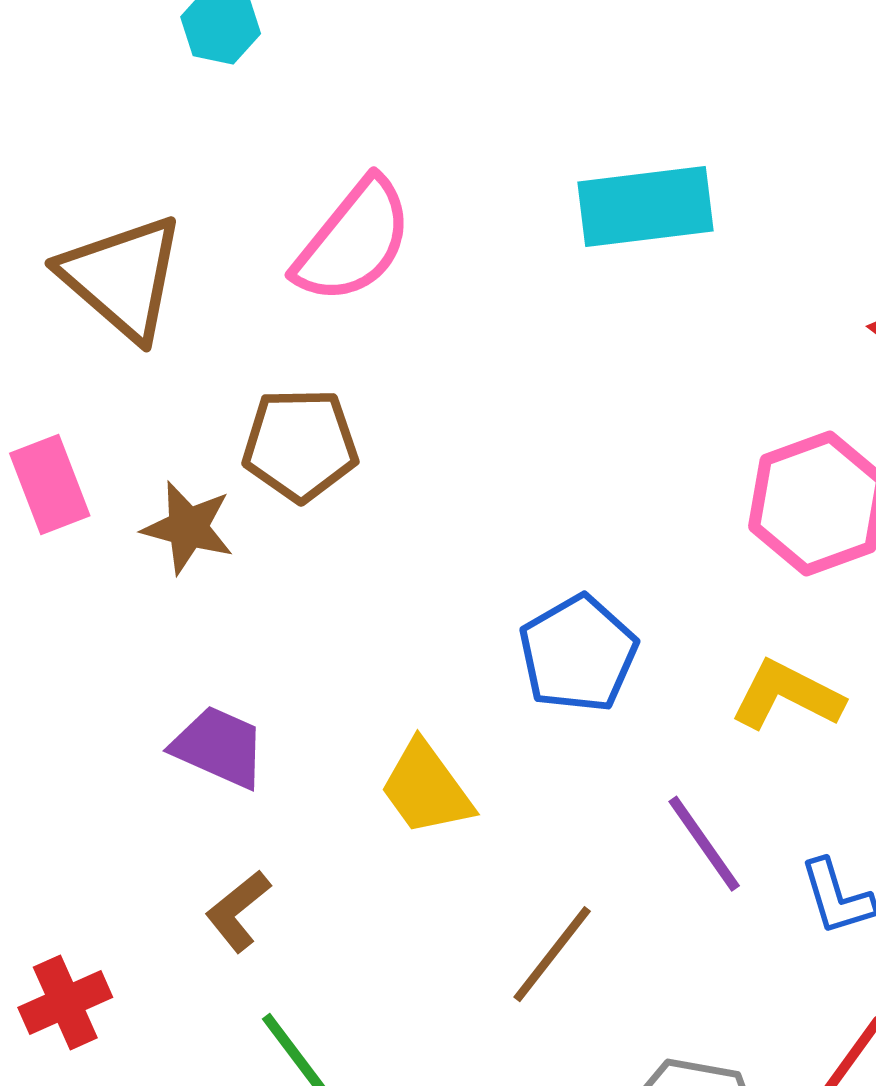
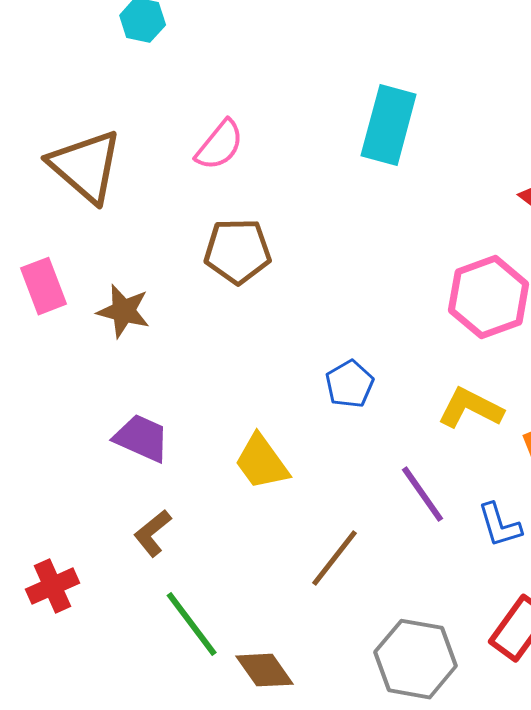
cyan rectangle: (645, 207) -> (389, 125), turned -68
pink semicircle: (354, 241) -> (220, 145), size x0.7
brown pentagon: (300, 445) -> (238, 251), moved
blue pentagon: (578, 654) -> (350, 384), size x0.7

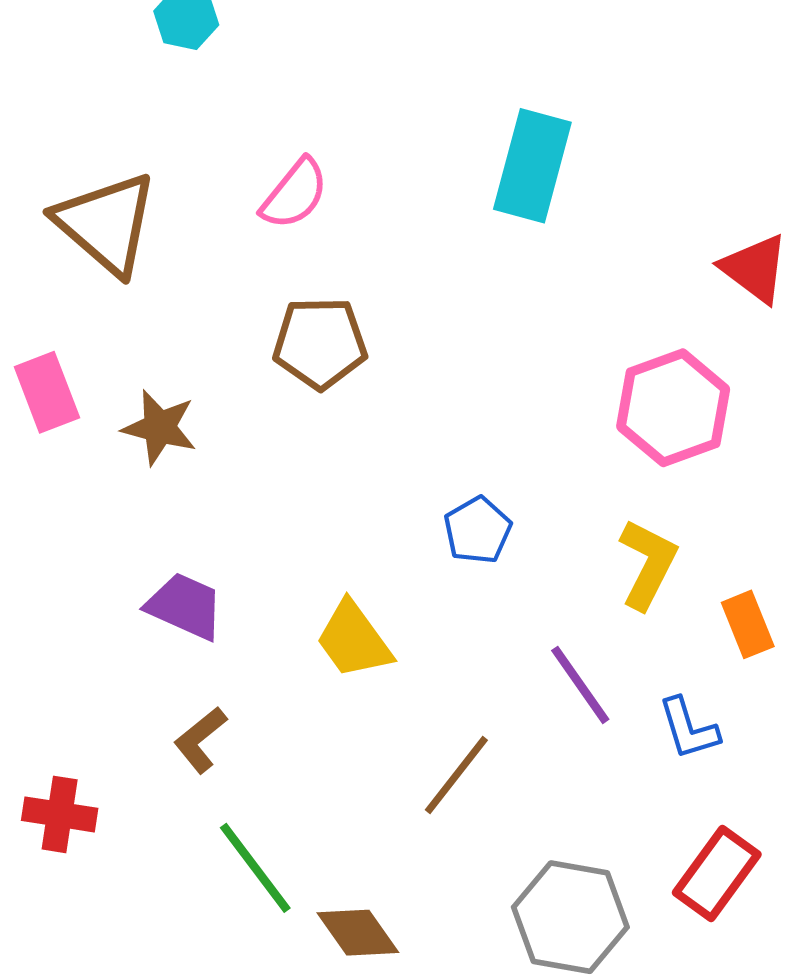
yellow L-shape: (471, 408) -> (648, 564), turned 90
red cross: (53, 586) -> (60, 814), turned 33

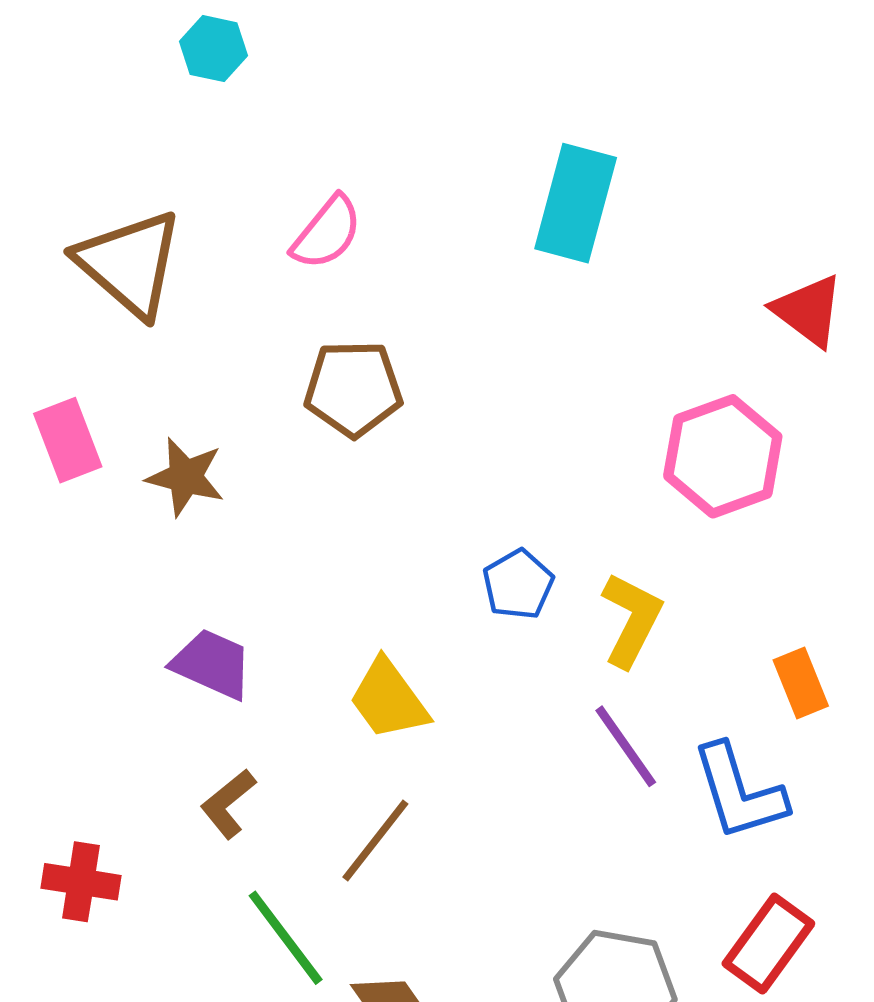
yellow L-shape: (648, 564) -> (632, 620), moved
blue L-shape: (689, 729) -> (739, 792), size x1.5
brown line: (456, 775) -> (375, 841), moved

